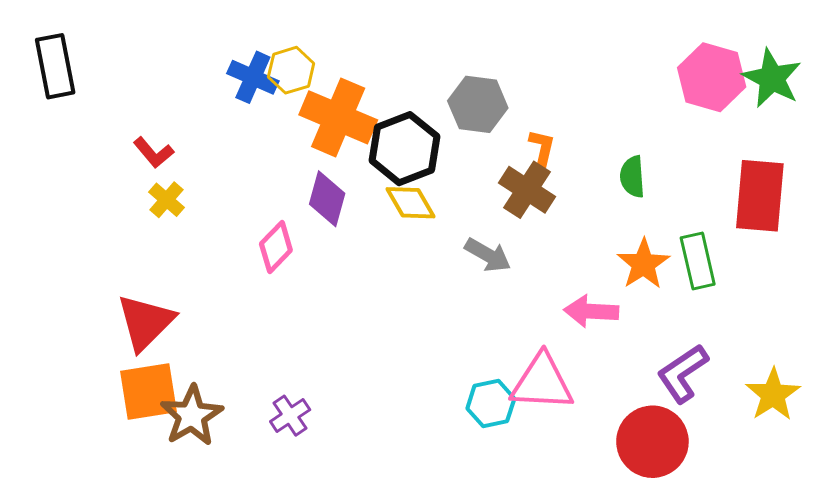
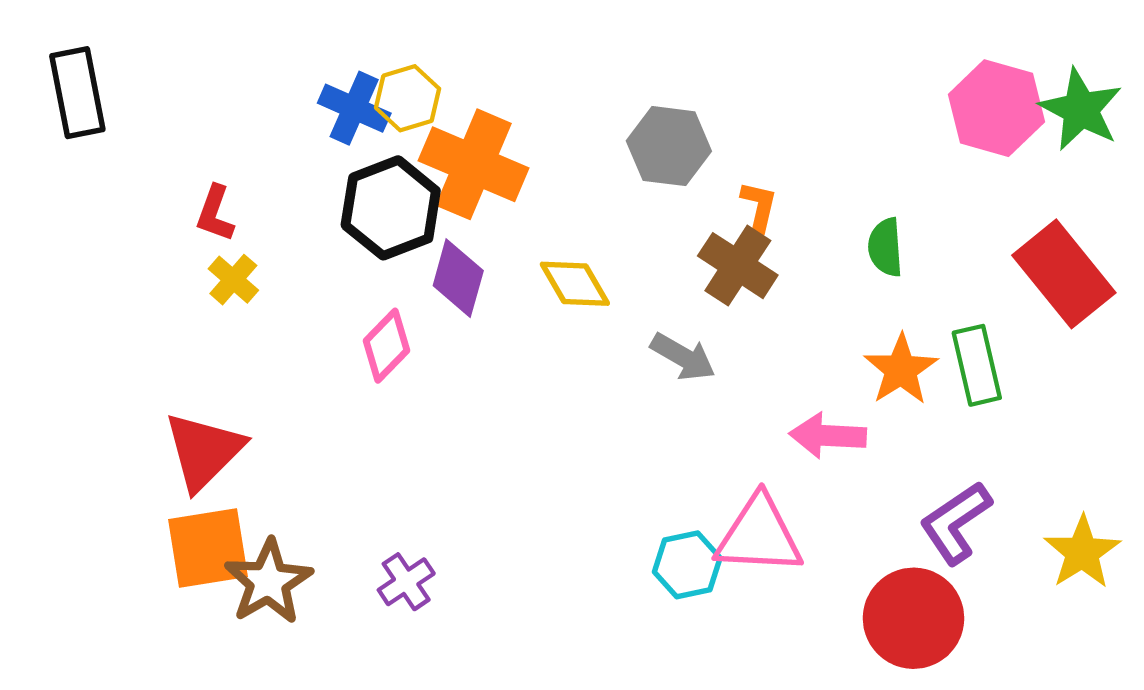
black hexagon: (404, 149) -> (391, 208), moved
red L-shape: (153, 153) -> (215, 214), turned 60
red rectangle: (760, 196) -> (1064, 274), turned -44

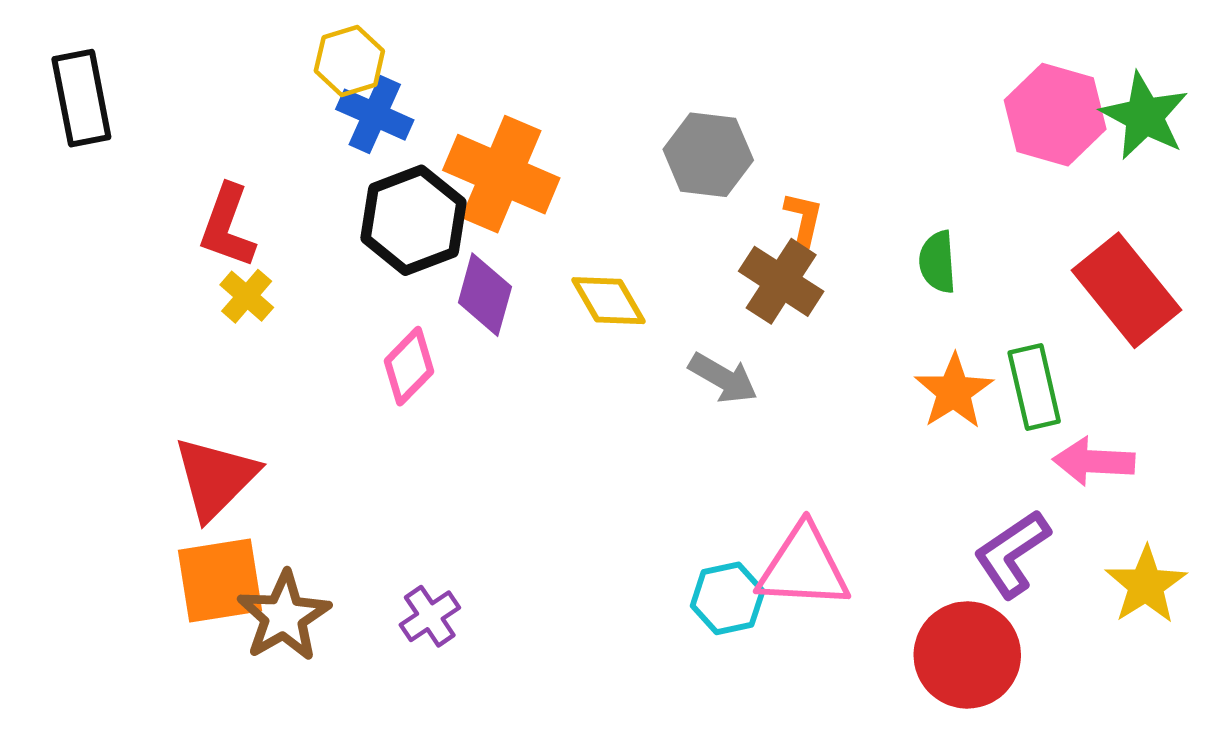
yellow hexagon: (408, 98) -> (349, 61), moved
red L-shape: (215, 214) -> (227, 226), size x1.4
pink arrow: (828, 436) -> (1094, 461), moved

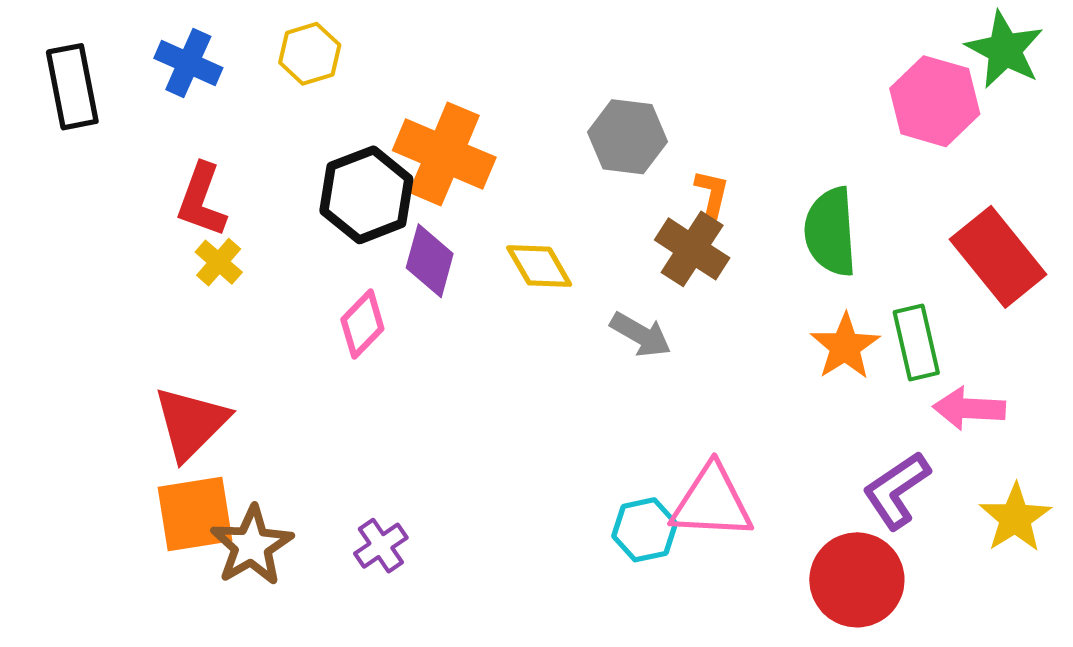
blue cross: (375, 115) -> (188, 63), moved
green star: (1144, 116) -> (1005, 50), moved
green semicircle: (937, 262) -> (831, 232), size x1.6

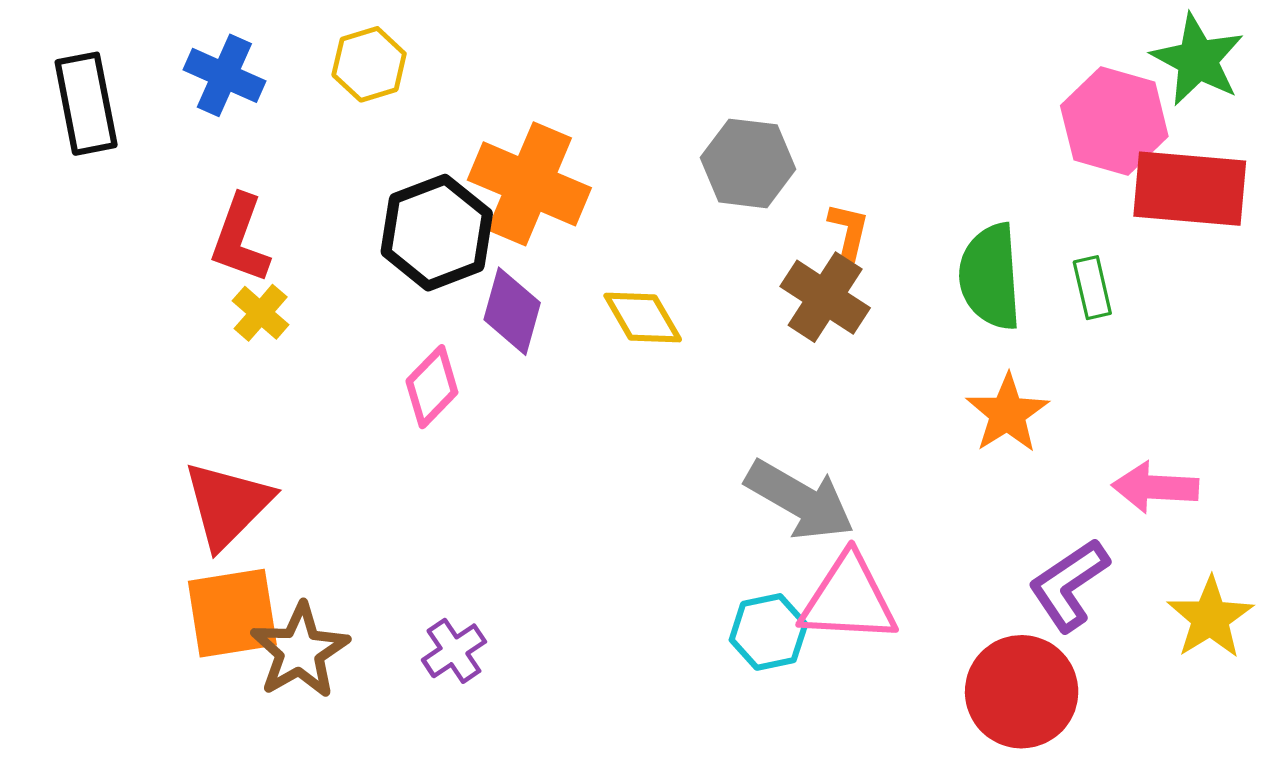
red rectangle: (998, 257) -> (1190, 189), moved, turned -46
gray arrow: (641, 335) -> (800, 500), moved, size x1.5
green rectangle: (916, 343) -> (1092, 288), moved, size x0.7

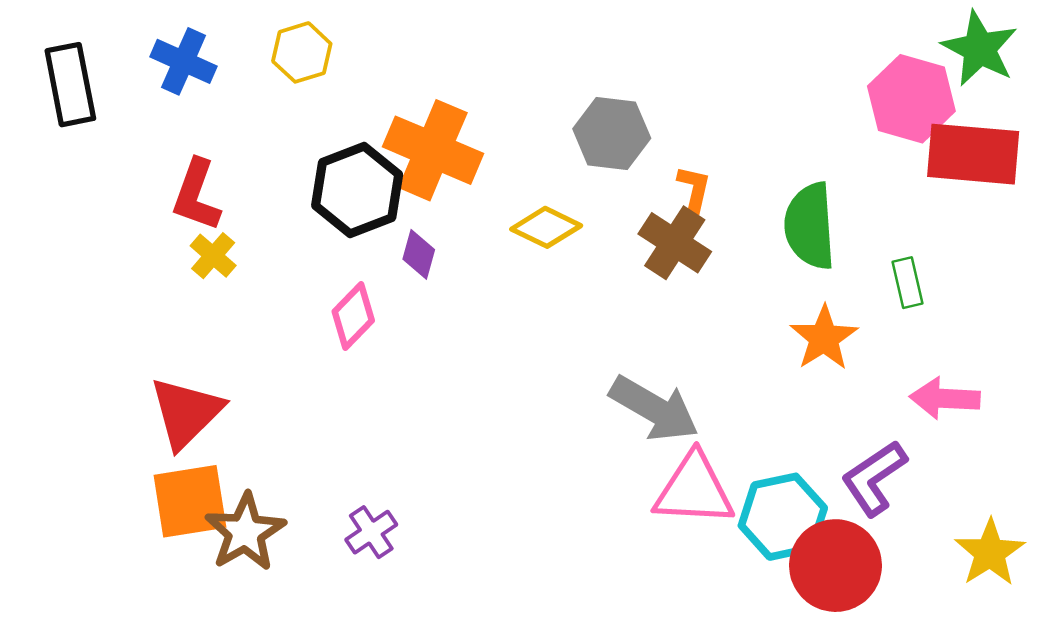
green rectangle: (1092, 288) -> (908, 283), moved
purple diamond: (512, 311) -> (419, 254), size x0.7
yellow diamond: (643, 318) -> (546, 227), moved, turned -34
yellow star: (1210, 618) -> (990, 553), moved
cyan hexagon: (768, 632) -> (783, 517), moved, size x1.4

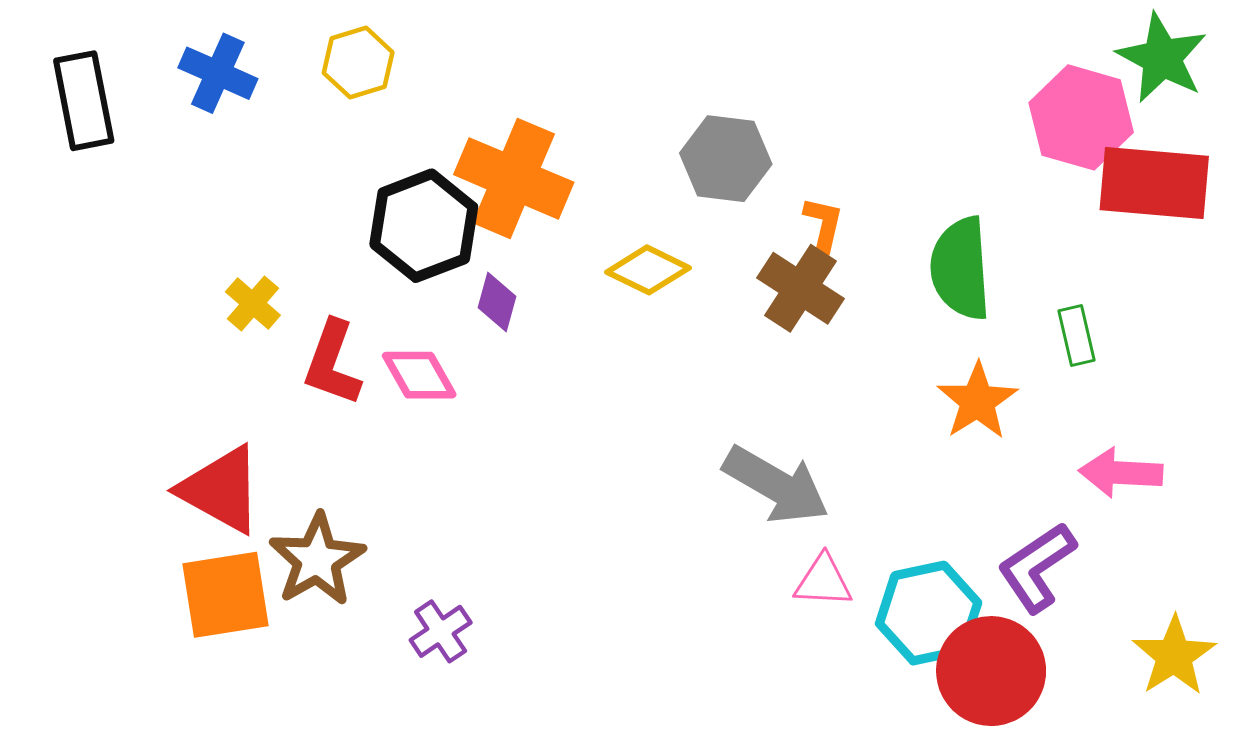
red L-shape: (196, 195) -> (332, 363), moved
pink diamond: (353, 316) -> (419, 375), turned -74
red triangle: (186, 413) -> (221, 490), turned -46
pink triangle: (694, 490) -> (823, 581), size x0.6
brown star: (245, 532) -> (317, 560), moved

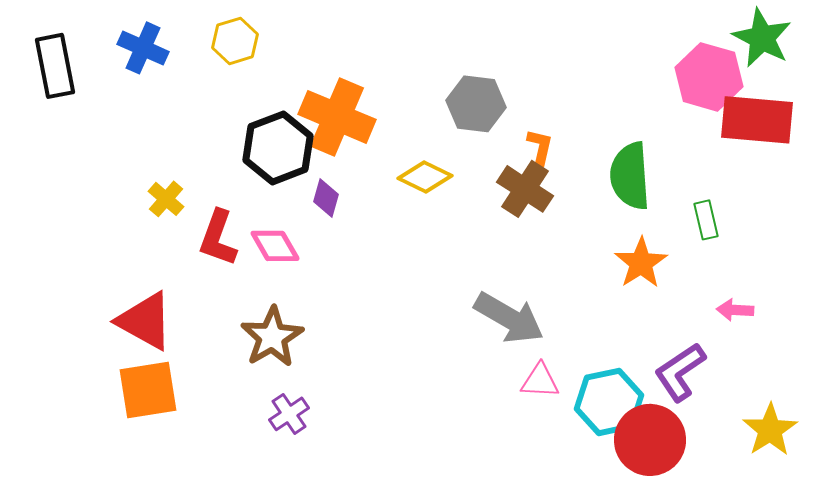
pink arrow: (1121, 473) -> (735, 310), size x0.7
brown star: (317, 560) -> (272, 337), moved

